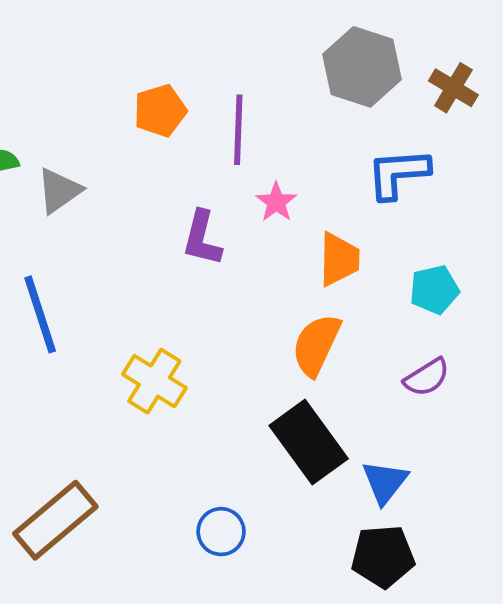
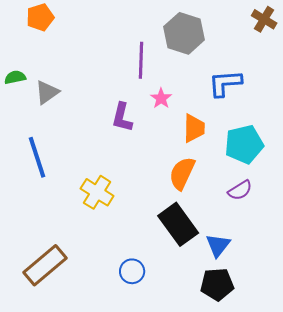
gray hexagon: (362, 67) -> (184, 33), moved
brown cross: (453, 88) -> (264, 19), moved
orange pentagon: (160, 111) -> (40, 17), moved
cyan pentagon: (434, 290) -> (244, 144), size x1.5

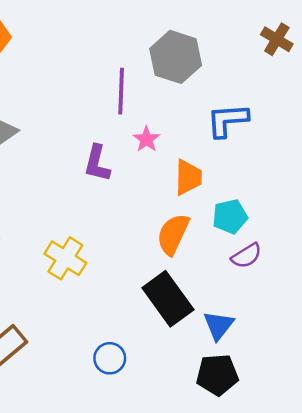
cyan pentagon: (244, 144) -> (230, 216), moved, size x0.7

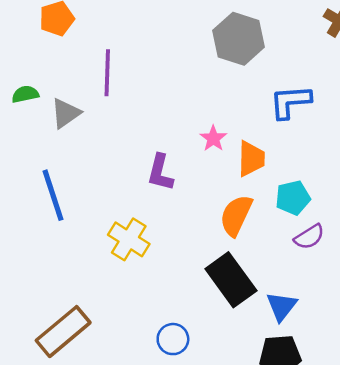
purple line: (121, 91) -> (107, 73), moved
pink star: (146, 139) -> (213, 138), moved
purple L-shape: (97, 163) -> (160, 172), moved

